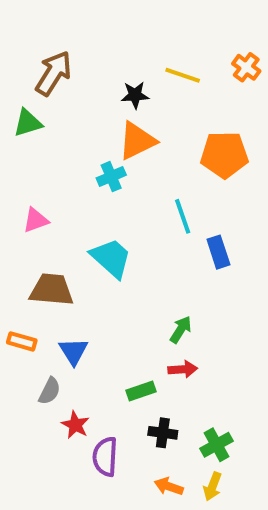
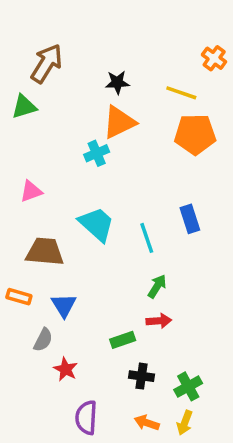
yellow line: (183, 75) -> (181, 93), moved
cyan line: (183, 216) -> (147, 238), moved
purple semicircle: (105, 457) -> (86, 418), moved

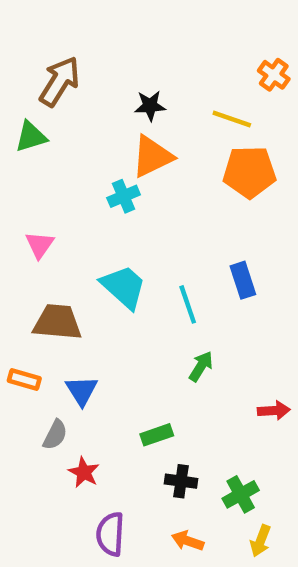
pink triangle: (31, 191) -> (40, 245), turned -35
red arrow: (159, 321) -> (274, 410), moved
yellow arrow: (185, 423) -> (261, 541), moved

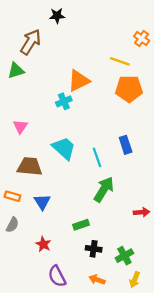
black star: (150, 106) -> (57, 16), moved
green arrow: (201, 366) -> (104, 189), size x1.6
gray semicircle: (55, 435) -> (12, 225), moved
purple semicircle: (110, 534) -> (57, 276), turned -30

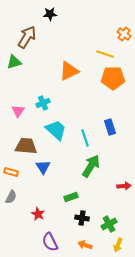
cyan cross: (64, 101) -> (43, 103), moved
blue triangle: (42, 202) -> (43, 167), moved

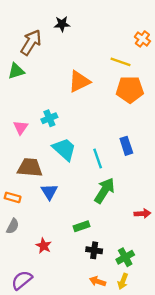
black star: (50, 14) -> (62, 24), moved
purple semicircle: (50, 242) -> (22, 280), moved, turned 78
yellow arrow: (118, 245) -> (123, 281), moved

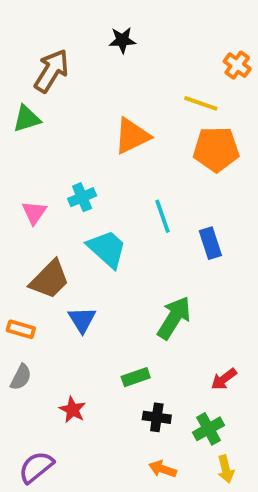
black star: (62, 24) -> (122, 40), moved
cyan line: (98, 158) -> (163, 216), moved
brown trapezoid: (30, 168) -> (50, 280), turned 130
red arrow: (142, 214) -> (224, 379), moved, turned 147
yellow arrow: (123, 281) -> (226, 469), moved, turned -35

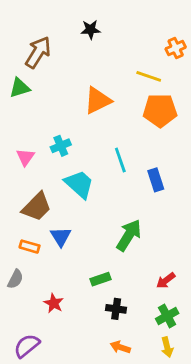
orange cross: (237, 65) -> (176, 48), turned 30
orange rectangle: (21, 329) -> (30, 247), moved
green cross: (208, 429) -> (167, 316), moved

